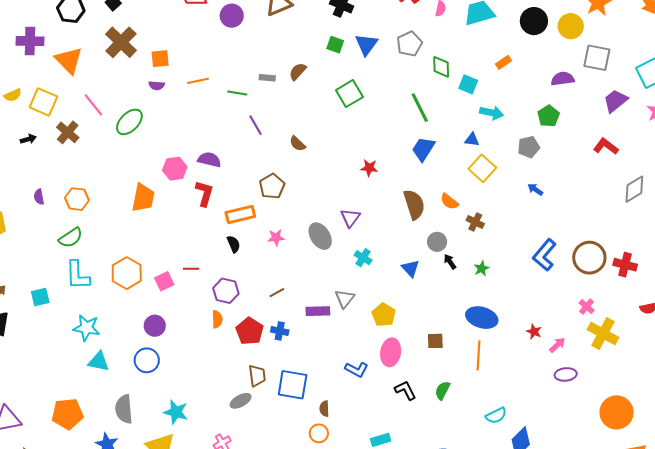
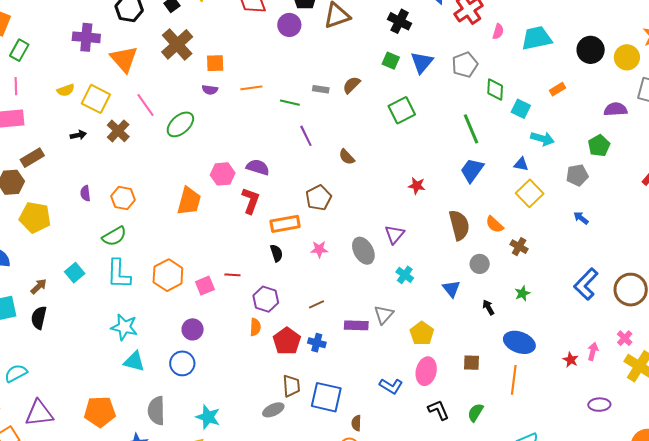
black arrow: (450, 262) -> (488, 307), moved
cyan square: (40, 297) -> (75, 273), moved, turned -30
pink arrow: (557, 345) -> (593, 351), moved, turned -36

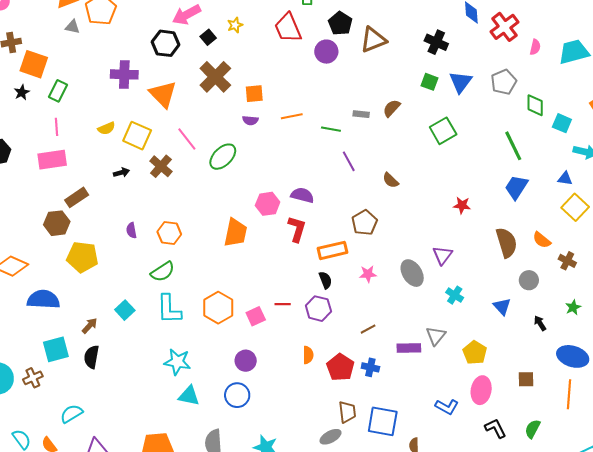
purple hexagon: (266, 299) -> (318, 309), moved

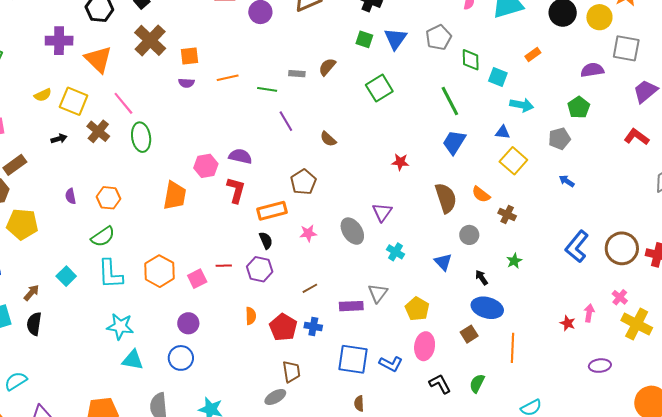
green ellipse: (223, 157) -> (141, 137), moved, turned -52
blue ellipse: (573, 356) -> (487, 308), moved
brown square: (526, 379) -> (469, 334), turned -30
blue square: (383, 421) -> (353, 359), moved

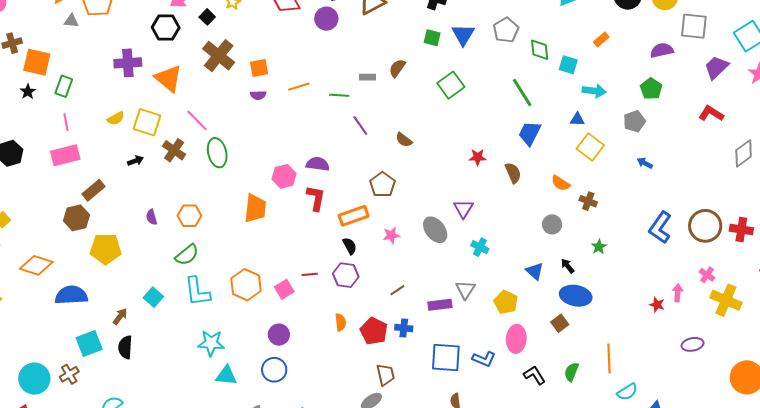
brown semicircle: (446, 198) -> (513, 173), moved, size x0.7
blue triangle: (443, 262) -> (535, 271), moved
orange line: (513, 348) -> (609, 358), moved

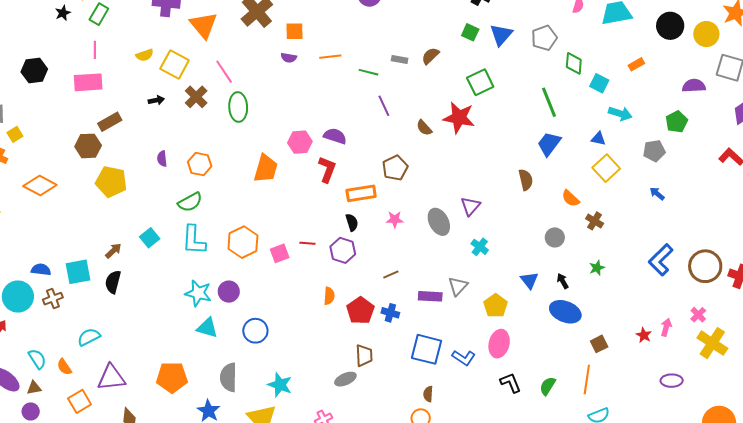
red star: (478, 157) -> (459, 118), moved, size x1.8
blue semicircle: (71, 295) -> (41, 270), moved, size x0.6
brown square: (560, 323) -> (599, 344), moved
purple circle: (279, 335) -> (229, 292), moved

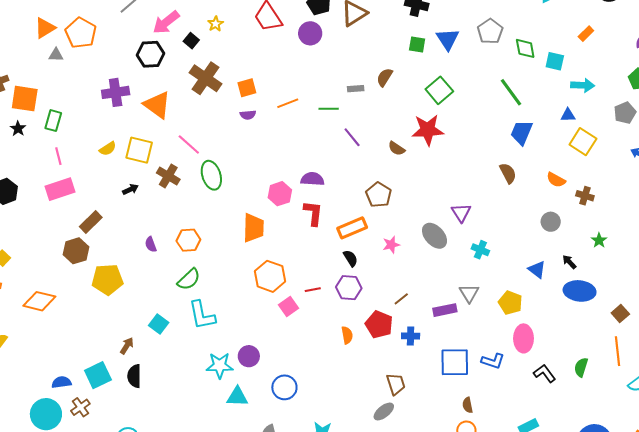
orange hexagon: (243, 242) -> (270, 276), moved
red pentagon: (360, 310) -> (379, 324), moved

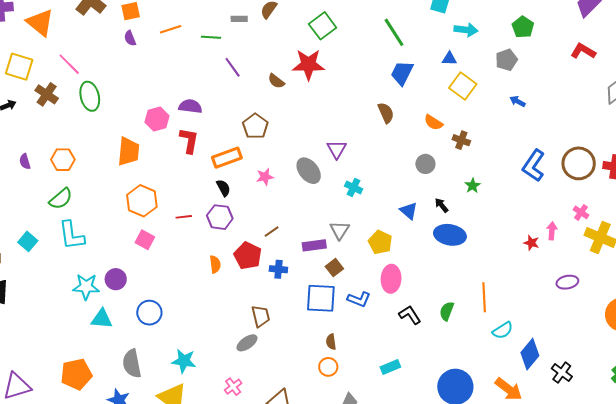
purple semicircle: (248, 115) -> (130, 38), turned 70
pink square: (288, 306) -> (145, 240), moved, turned -30
brown square: (620, 314) -> (334, 268), moved

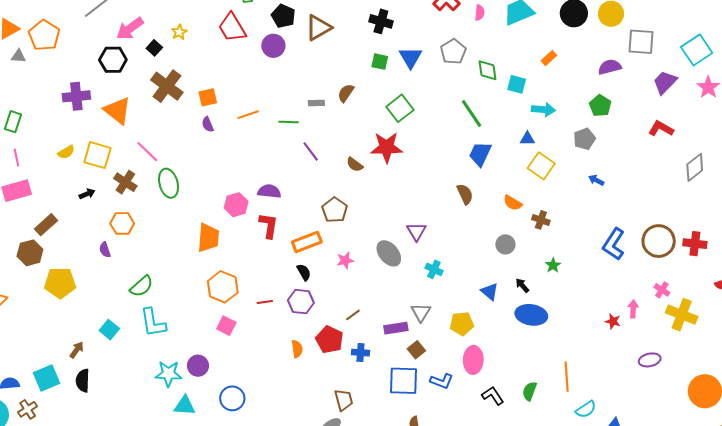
orange hexagon: (63, 160) -> (122, 223), moved
yellow pentagon: (380, 242) -> (462, 324), turned -30

